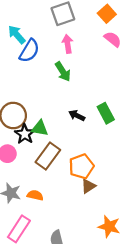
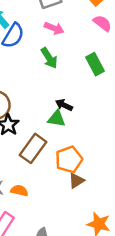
pink arrow: (68, 44) -> (54, 28), turned 120
green rectangle: (106, 113) -> (95, 64), moved
green triangle: (40, 128) -> (57, 119), moved

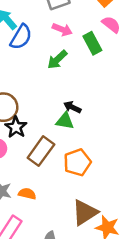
green arrow: (49, 58) -> (57, 60), turned 80
green rectangle: (95, 64) -> (92, 43), moved
brown triangle: (76, 181) -> (85, 212), moved, size x1.6

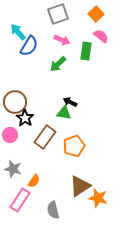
green rectangle: (92, 43) -> (86, 51), turned 36
orange semicircle: (27, 194) -> (34, 181), moved, turned 112

